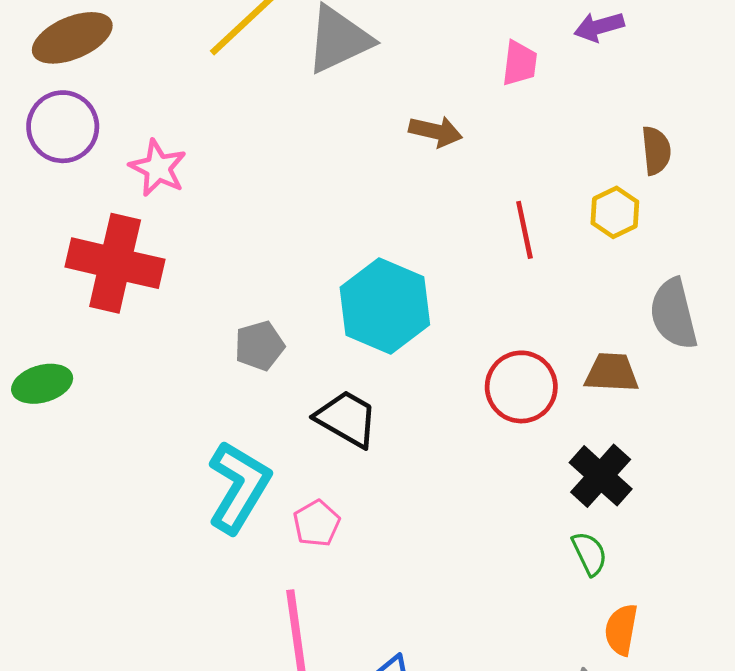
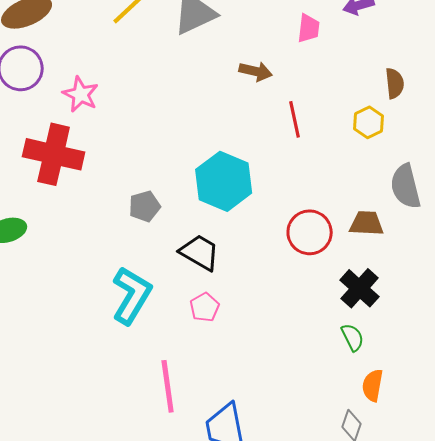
red line: (524, 230) -> (295, 119), moved
pink pentagon: (317, 523) -> (205, 307), moved

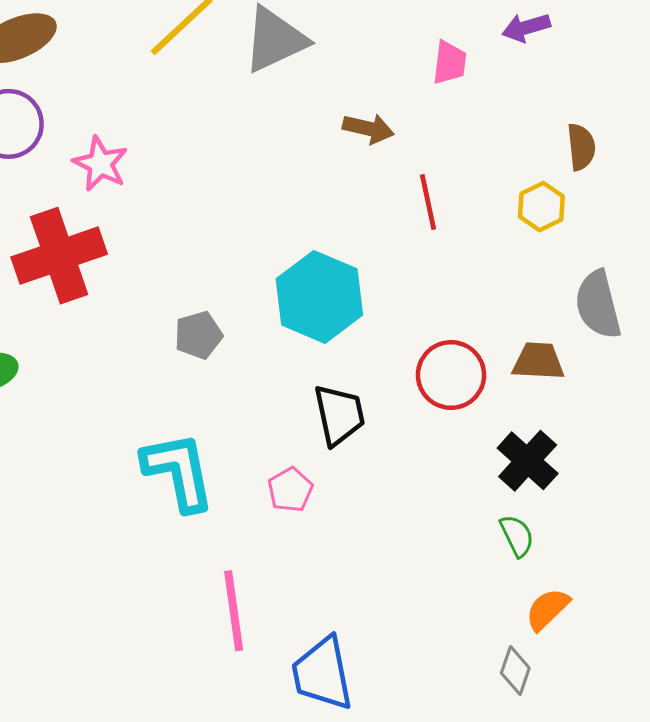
red cross: (54, 154) -> (59, 256), turned -32
black trapezoid: (200, 252) -> (339, 415), moved, turned 48
cyan L-shape: (132, 295) -> (179, 471), turned -42
orange semicircle: (373, 385) -> (547, 609), turned 36

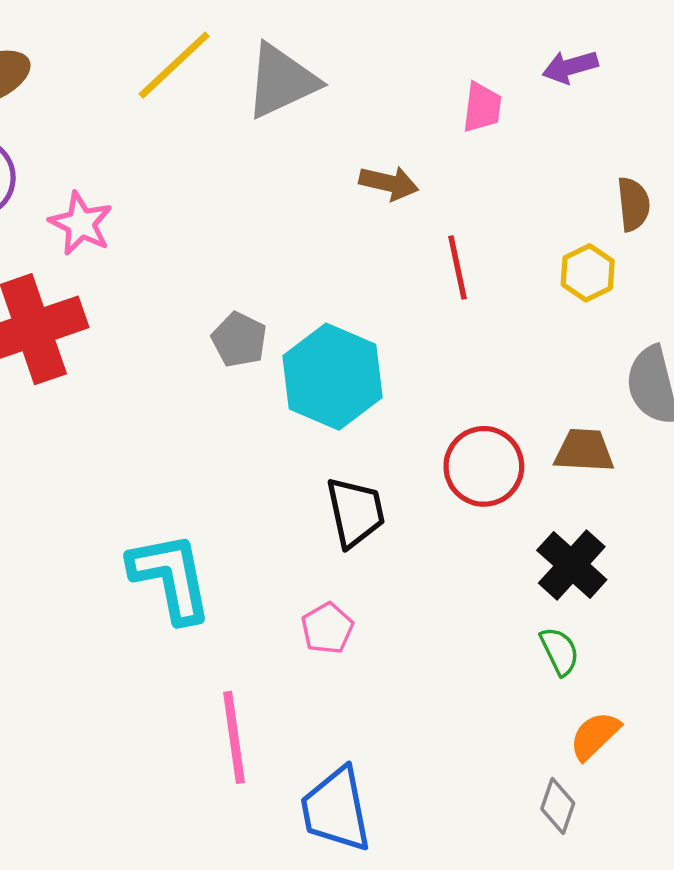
gray pentagon: (198, 335) -> (239, 340), moved, turned -30
pink pentagon: (290, 490) -> (327, 628), moved

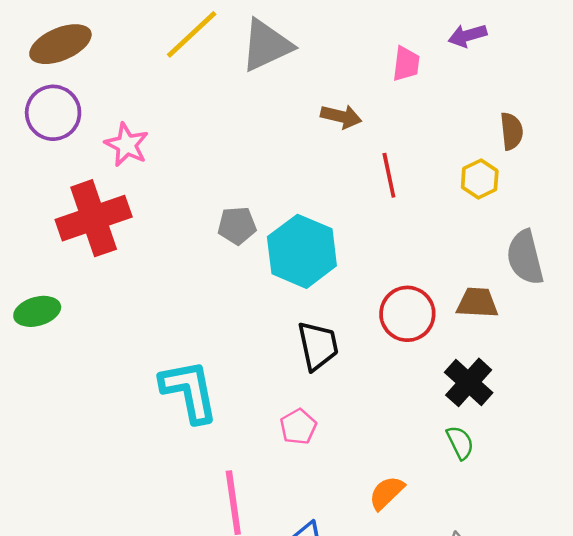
gray pentagon: (239, 340) -> (237, 226), turned -30
orange semicircle: (595, 736) -> (387, 493), moved

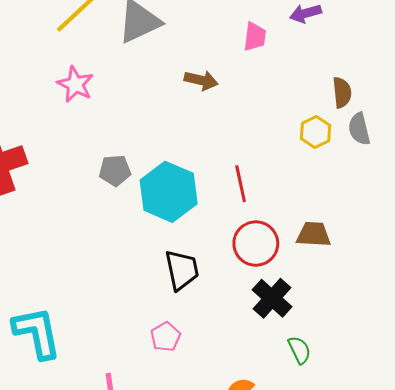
pink star: (127, 145) -> (75, 84), moved
red line: (389, 175) -> (241, 184), moved
gray semicircle: (525, 257) -> (359, 129), moved, size x0.7
black cross: (469, 382) -> (272, 298), moved
cyan L-shape: (189, 391) -> (37, 333), moved

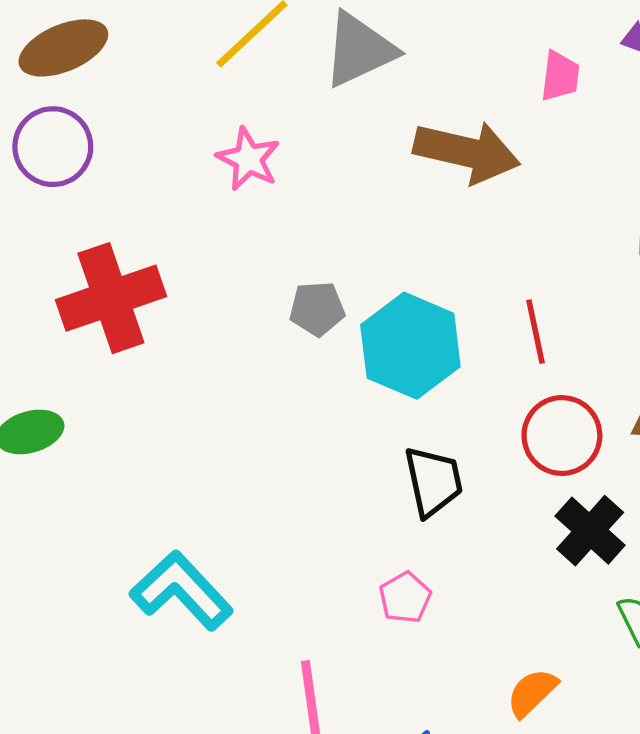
brown arrow: (201, 80) -> (467, 152), size x1.8
cyan L-shape: (37, 333) -> (181, 591), turned -32

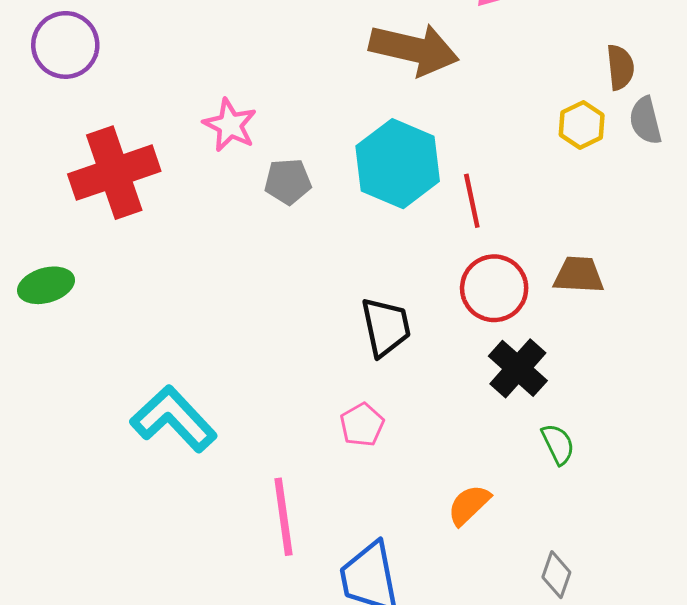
pink star: (248, 159) -> (230, 125), moved
cyan hexagon: (410, 346) -> (398, 164), moved

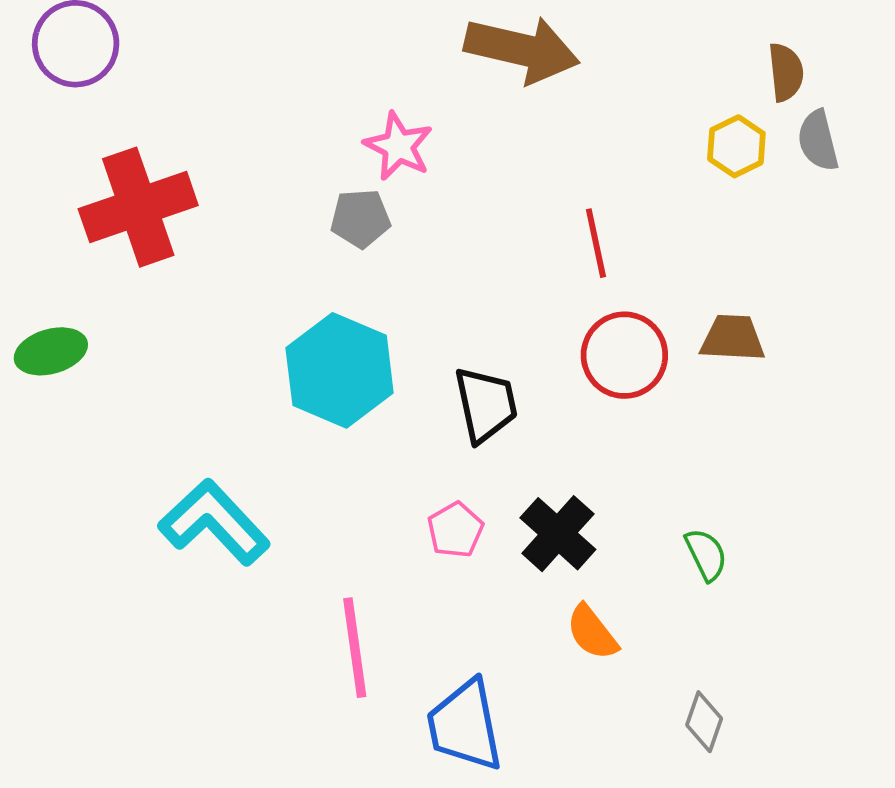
pink star: (230, 125) -> (398, 146), moved
cyan hexagon: (398, 164) -> (340, 370), moved
black cross: (518, 368) -> (558, 534), moved
orange semicircle: (469, 505) -> (592, 632), turned -84

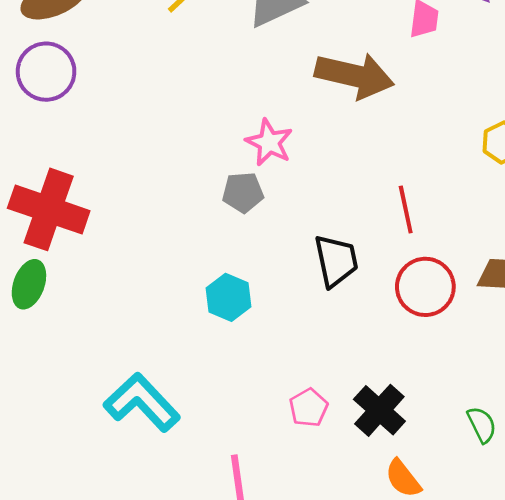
red cross: (138, 207) -> (49, 209), moved, turned 38
green ellipse: (51, 351) -> (29, 284), turned -54
cyan hexagon: (340, 370) -> (228, 297), size x0.6
black trapezoid: (486, 405) -> (336, 261), moved

